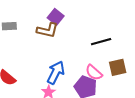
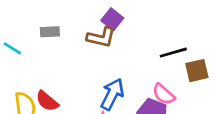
brown square: (118, 67) -> (197, 71), moved

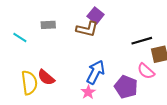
pink semicircle: (164, 94) -> (146, 71), moved

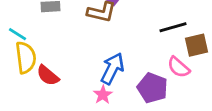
cyan line: (20, 37) -> (17, 34), moved
yellow semicircle: (29, 83) -> (26, 58), moved

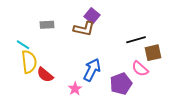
purple pentagon: (152, 88) -> (121, 84), turned 30
pink star: (103, 95) -> (75, 89), moved

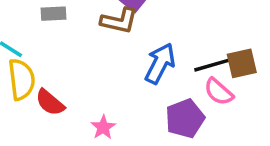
black line: (136, 40) -> (212, 65), moved
blue arrow: (92, 70) -> (160, 63), moved

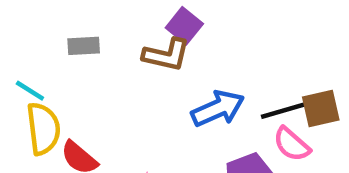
blue arrow: (160, 63) -> (218, 109), turned 39

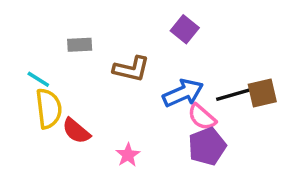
purple square: (184, 26) -> (185, 29), moved
brown L-shape: (166, 55) -> (131, 69), moved
pink semicircle: (292, 144) -> (202, 117), moved

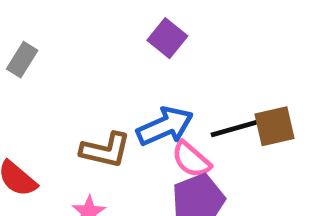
gray rectangle: (80, 45) -> (22, 60), turned -55
brown L-shape: (131, 69) -> (105, 150), moved

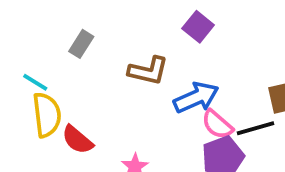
black line: (234, 129) -> (256, 128), moved
brown L-shape: (105, 150) -> (148, 71), moved

